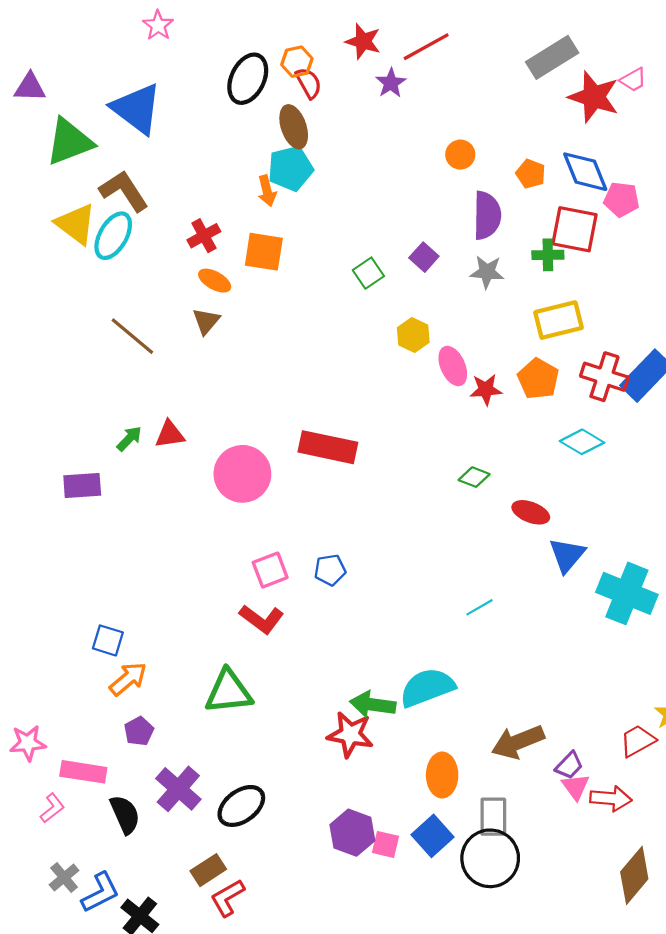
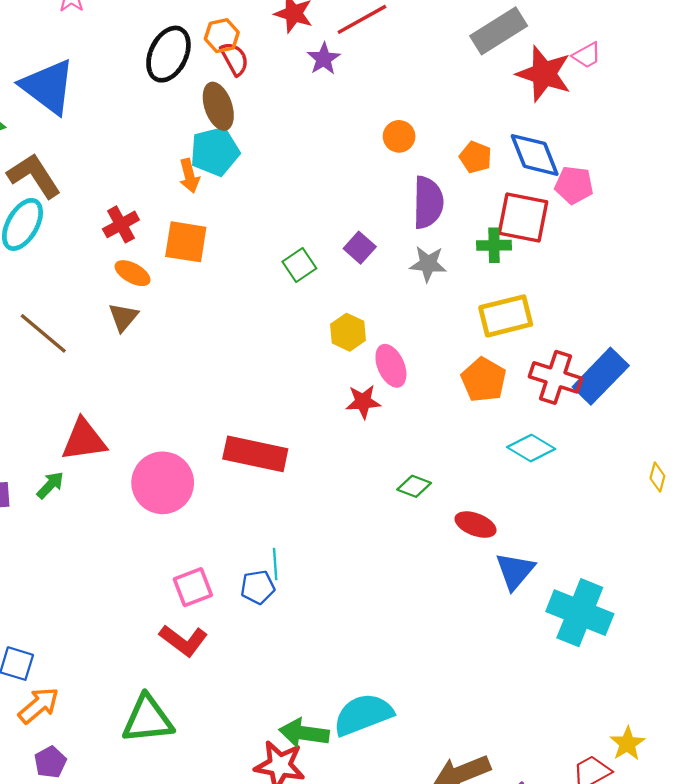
red star: (486, 389) -> (363, 402), moved
red triangle: (170, 434) -> (84, 440), size x1.4
green arrow: (129, 439) -> (50, 485), moved
cyan line: (479, 607) -> (275, 564), moved, turned -64

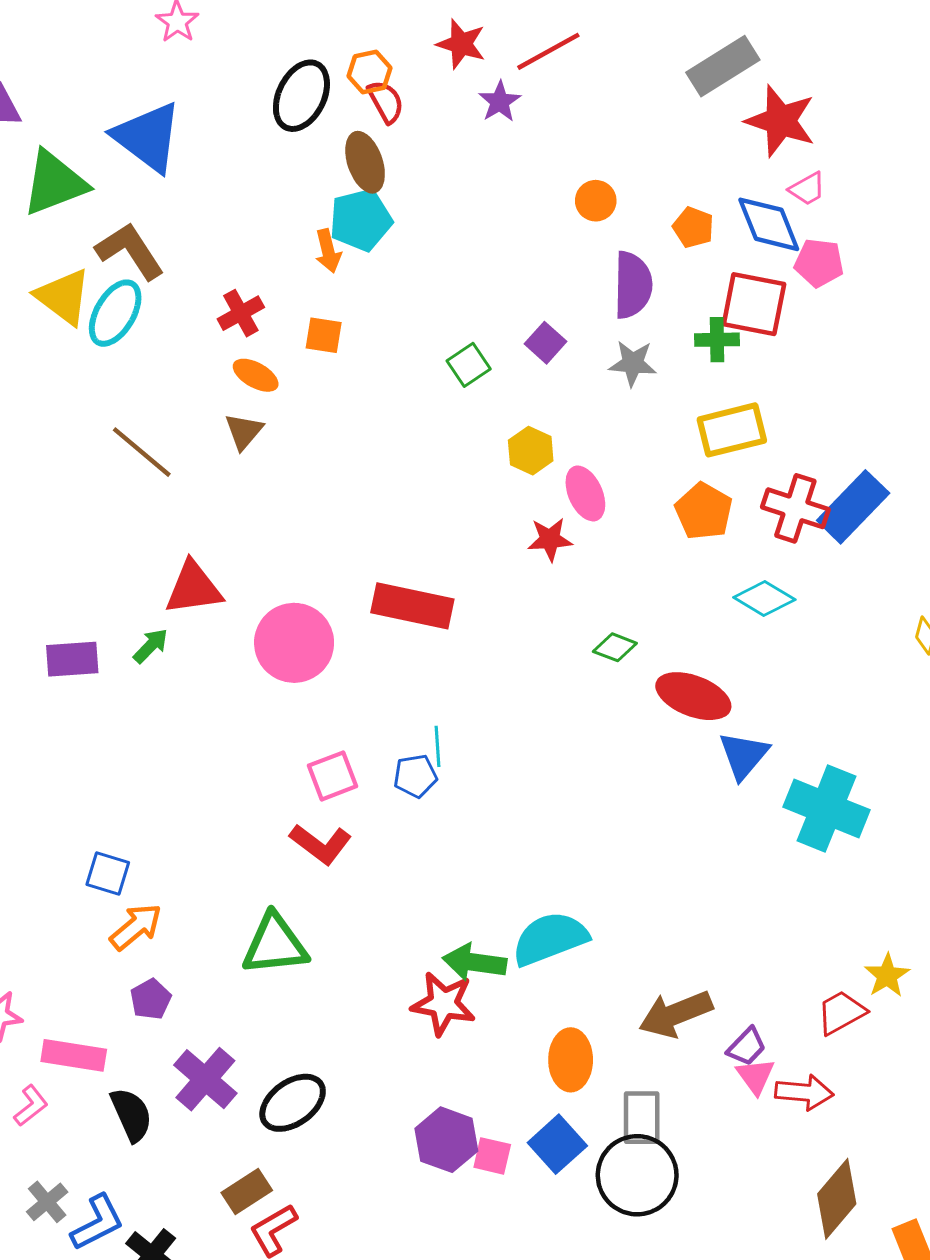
pink trapezoid: (587, 55) -> (807, 189), moved
orange square: (186, 242) -> (324, 335), size x0.7
red ellipse: (476, 525) -> (693, 696), size x1.4

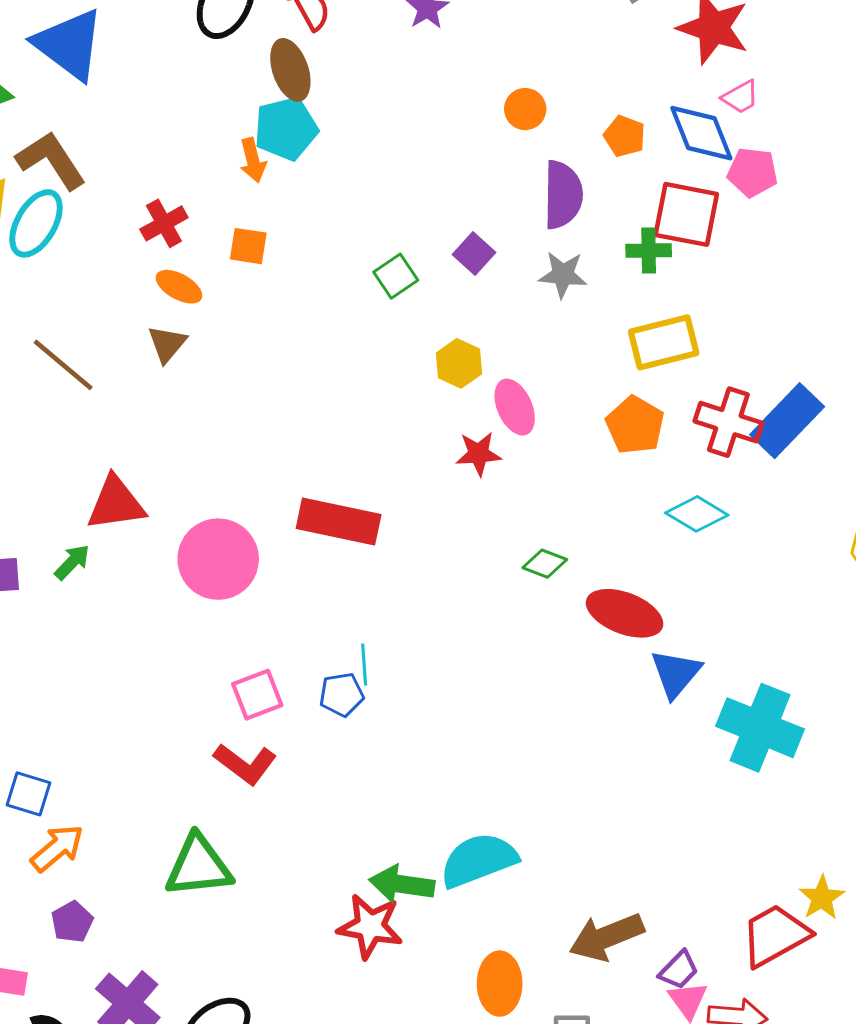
red trapezoid: (841, 1013) -> (775, 935), size x1.4

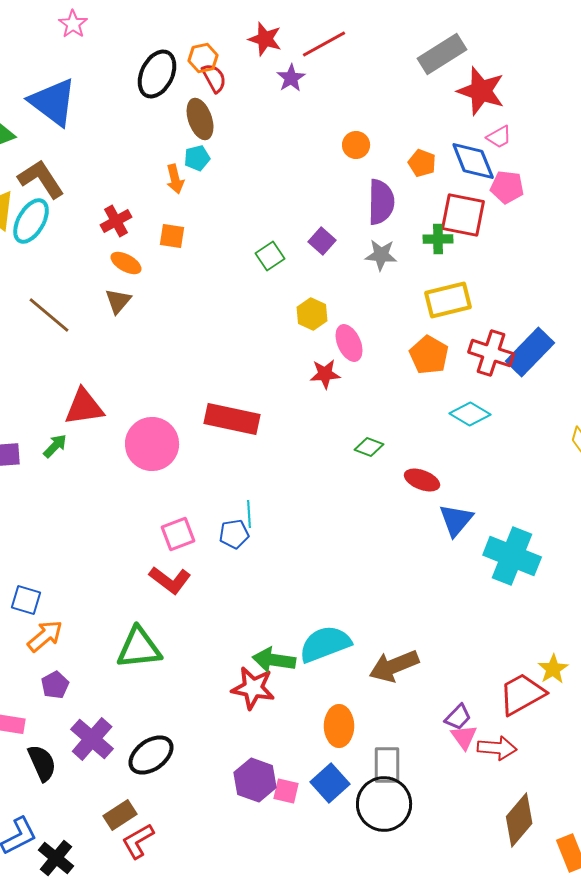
cyan pentagon: (286, 129) -> (197, 158), size x0.6
red ellipse: (625, 613) -> (422, 480), size x0.7
brown arrow: (606, 937) -> (394, 666), moved

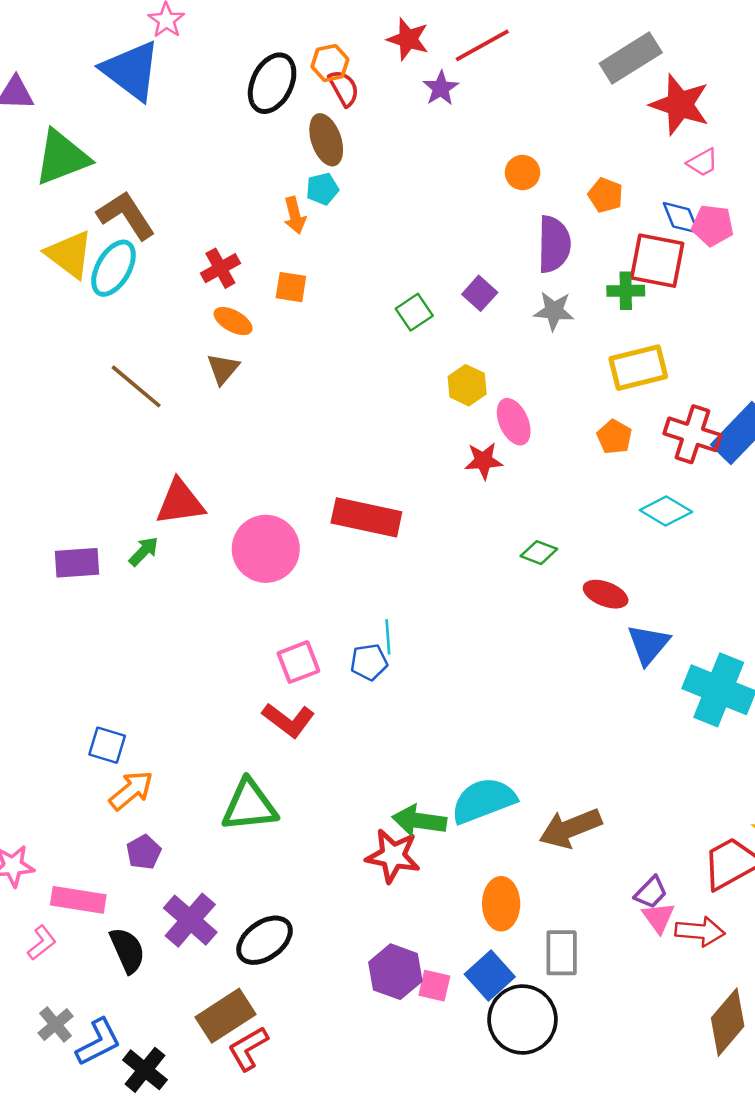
blue triangle: (53, 102) -> (131, 71), moved
blue diamond: (473, 161) -> (681, 218), moved, size x0.7
orange pentagon: (429, 355) -> (614, 437), size x0.7
black circle: (384, 804) -> (523, 1019), moved
brown rectangle: (120, 815) -> (225, 1016), size x1.4

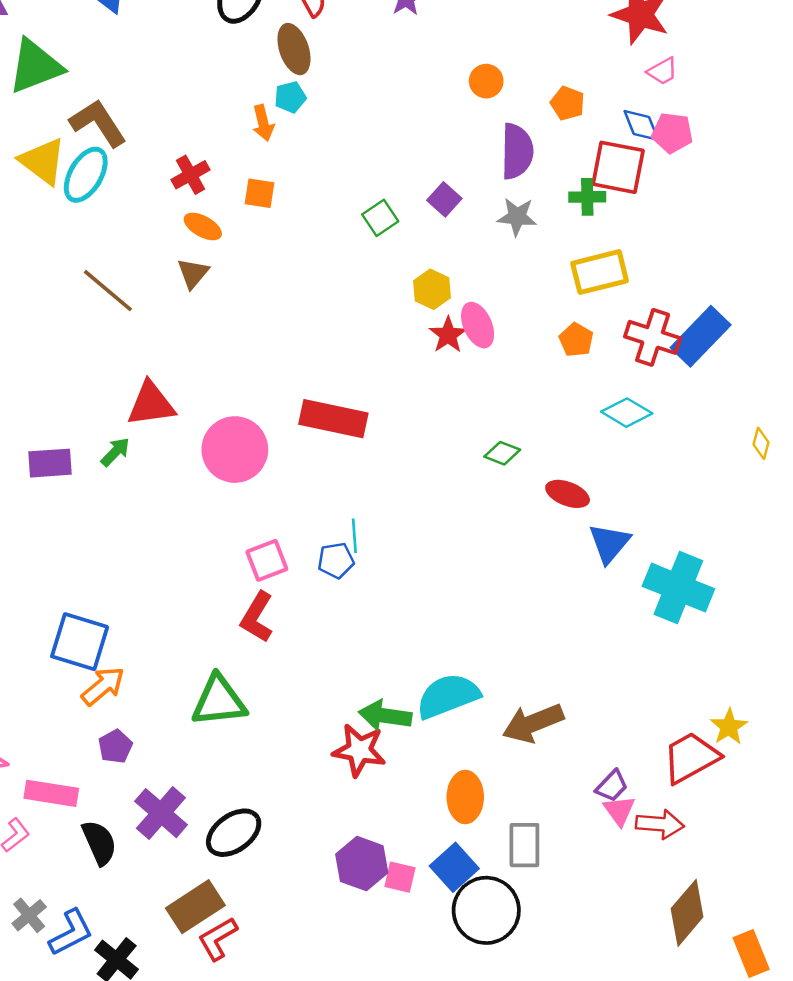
red star: (483, 461) -> (448, 335), moved, turned -30
red L-shape: (288, 720) -> (257, 617), turned 84
blue square: (107, 745) -> (80, 642), size x1.6

